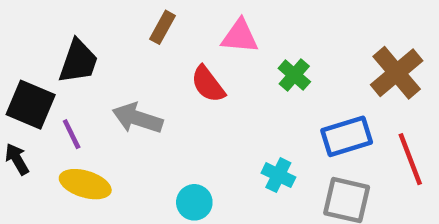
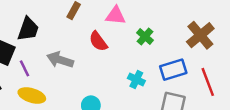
cyan cross: (278, 175) -> (136, 79), moved

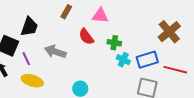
green cross: (145, 36) -> (114, 43), moved, turned -32
cyan cross: (136, 79) -> (123, 60), moved
red line: (208, 82) -> (175, 70), turned -55

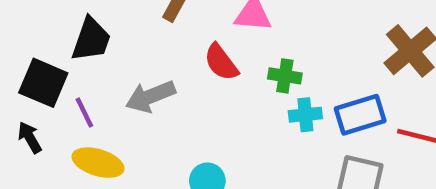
gray arrow: (55, 52) -> (150, 96), turned -40
cyan cross: (123, 60) -> (305, 115), turned -32

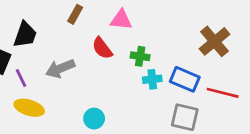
blue rectangle: (360, 115) -> (185, 79), turned 40

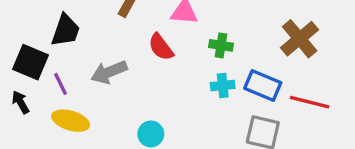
green cross: (140, 56) -> (221, 45), moved

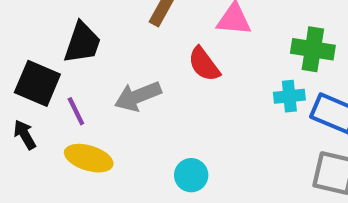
green cross: (221, 45) -> (313, 49), moved, size x1.4
cyan cross: (223, 85) -> (289, 96), moved

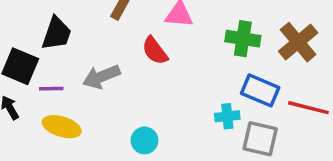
cyan cross: (289, 96) -> (227, 116), moved
purple line: (76, 111) -> (51, 89), turned -65

